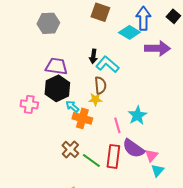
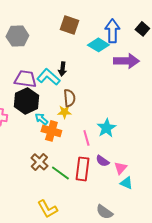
cyan L-shape: (107, 64) -> (48, 77), moved
purple semicircle: (133, 148) -> (102, 161), size x0.6
cyan triangle: (157, 170) -> (126, 183), turned -48

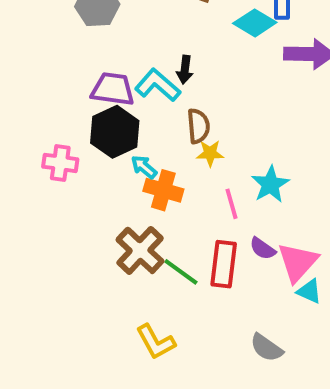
yellow star: (64, 112) -> (210, 153), moved
brown cross: (39, 162) -> (140, 250), size x1.4
pink triangle: (120, 168) -> (298, 262), size x1.6

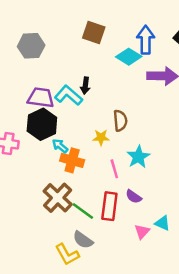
brown semicircle: (198, 126) -> (120, 121), moved
pink triangle: (298, 262) -> (142, 232), moved, size x0.6
gray semicircle: (266, 348) -> (83, 240), moved

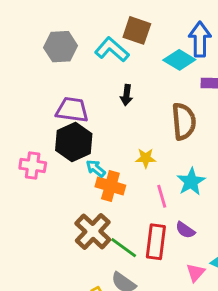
cyan L-shape: (68, 95) -> (112, 50), moved
brown semicircle: (120, 121) -> (184, 121), moved, size x1.4

